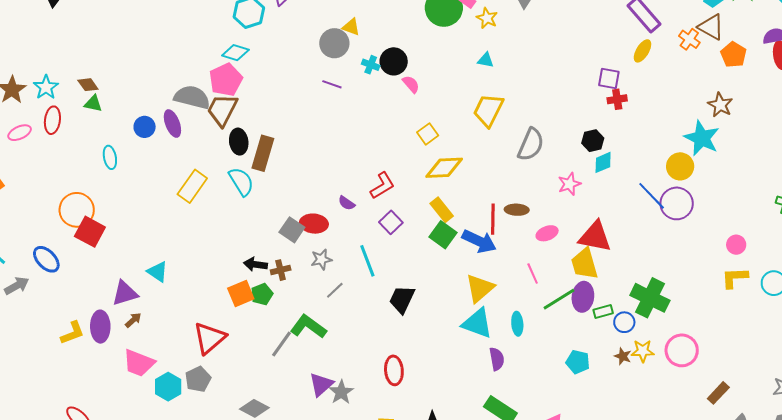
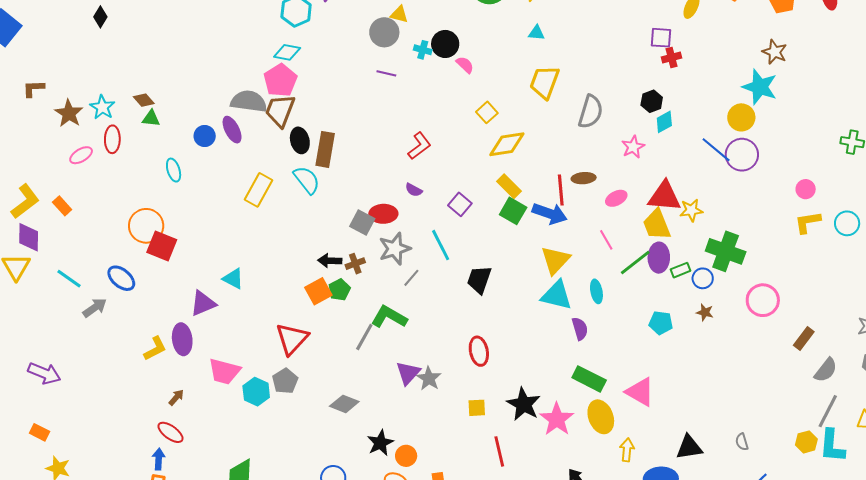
red L-shape: (382, 186) -> (419, 146), moved
gray star: (321, 259) -> (395, 249), size x1.5
brown arrow: (133, 320) -> (176, 397), moved
yellow star: (643, 351) -> (691, 210), moved

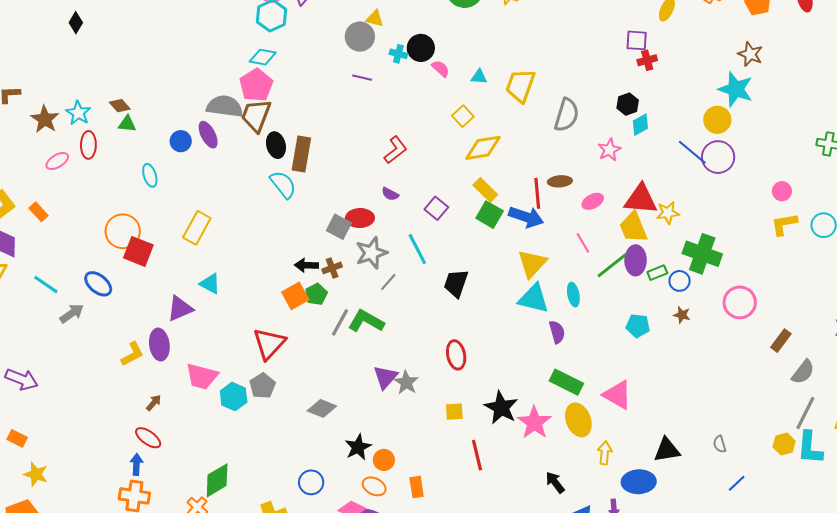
cyan triangle: (536, 33) -> (479, 77), moved
yellow rectangle: (259, 190) -> (197, 228), moved
gray line: (364, 337) -> (340, 322), moved

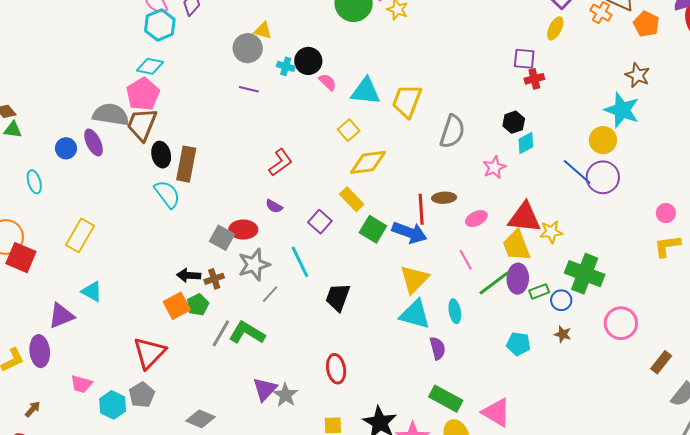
cyan triangle: (479, 77) -> (366, 91), size x1.8
yellow rectangle: (485, 190) -> (352, 199), moved
pink trapezoid: (202, 376) -> (81, 384), size x0.7

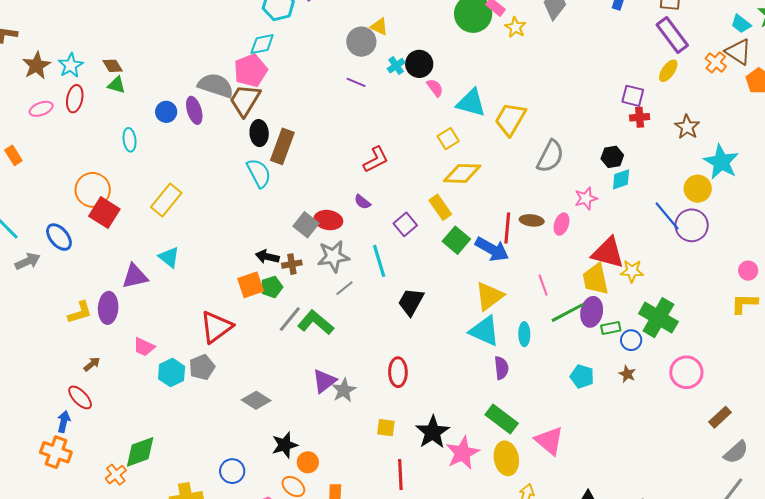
cyan diamond: (150, 66) -> (262, 44), turned -32
cyan cross: (286, 66) -> (396, 66), turned 30
brown star: (637, 75) -> (687, 127), moved
pink ellipse: (476, 219) -> (561, 224), moved, turned -55

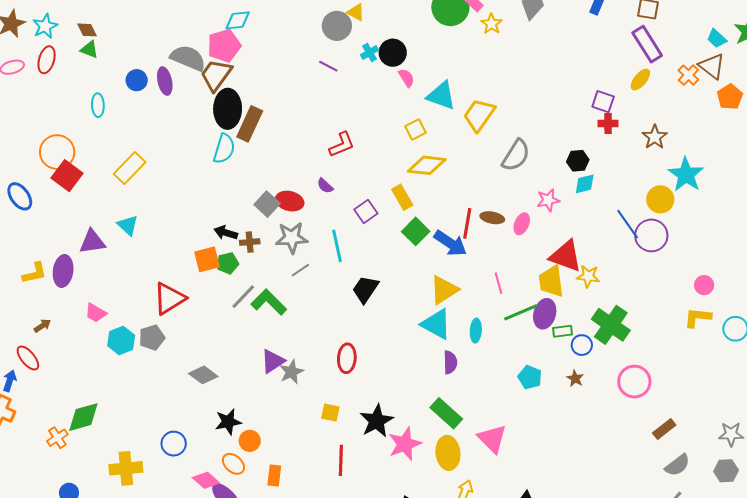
black ellipse: (259, 133) -> (228, 109), size x1.5
cyan semicircle: (259, 173) -> (224, 149), turned 40

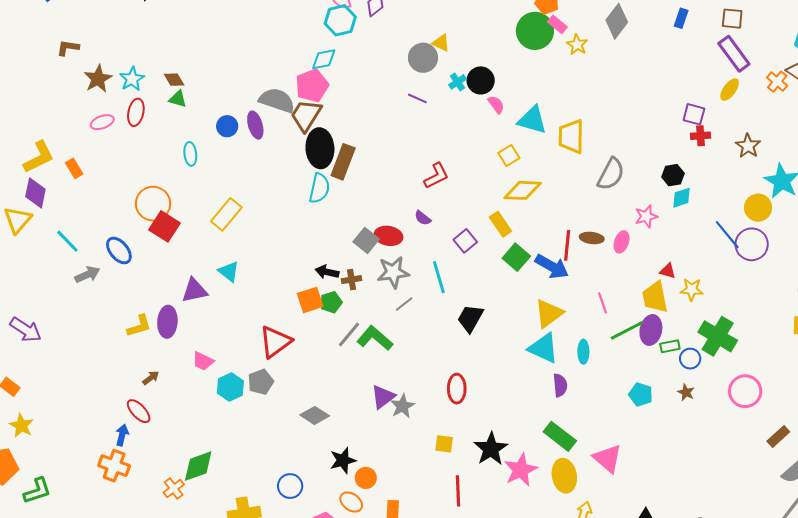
yellow trapezoid: (479, 115) -> (571, 136), turned -30
red triangle: (566, 256) -> (668, 271), size x0.5

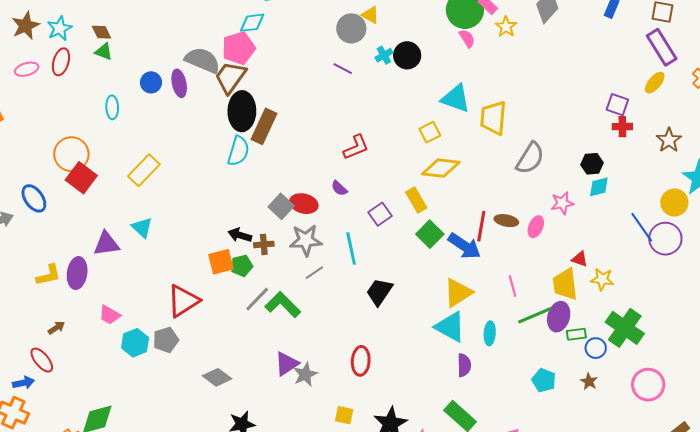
pink semicircle: (496, 105) -> (467, 38), moved
blue arrow: (122, 435) -> (23, 383), turned 60

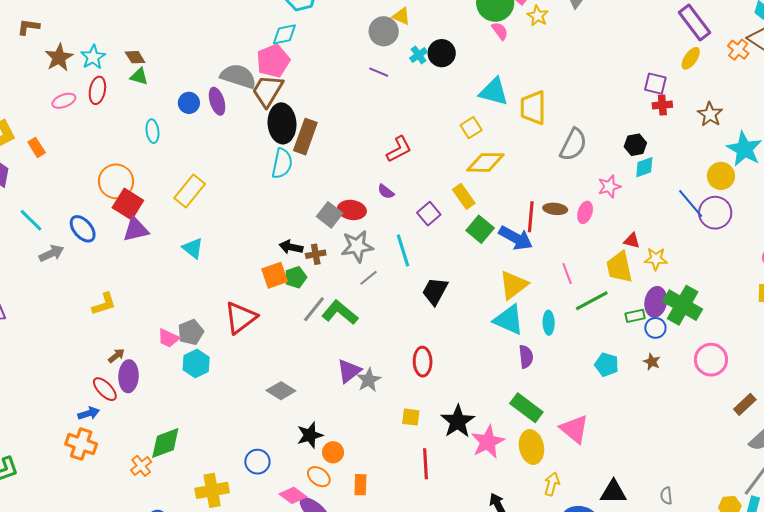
purple triangle: (106, 244) -> (136, 229), moved
purple ellipse: (77, 273) -> (128, 376), moved
purple ellipse: (559, 317) -> (656, 302), moved
gray pentagon: (166, 340) -> (191, 332), moved

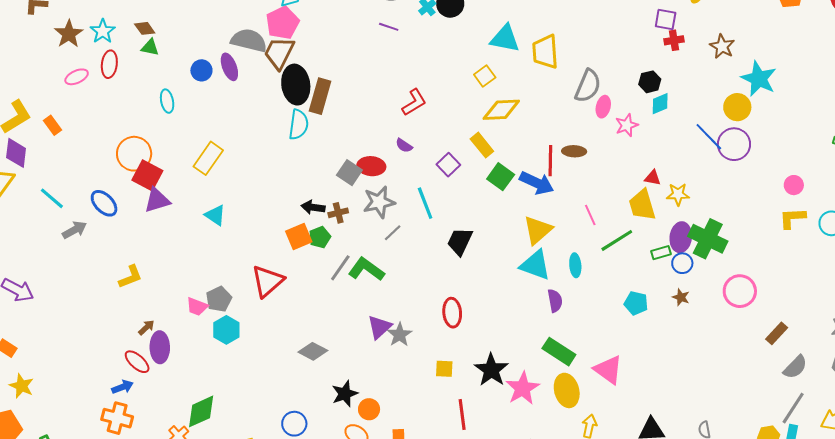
pink ellipse: (585, 212) -> (603, 107), moved

